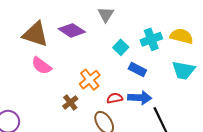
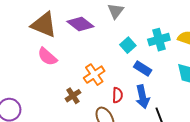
red semicircle: (115, 98) -> (117, 95), turned 98
blue arrow: (140, 98) -> (143, 97), turned 70

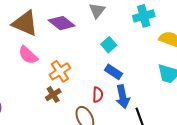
cyan cross: (159, 40) -> (144, 16), moved
blue rectangle: (143, 68) -> (114, 72), moved
orange cross: (94, 75) -> (60, 71), moved

